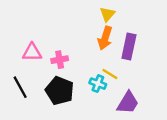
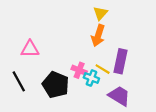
purple rectangle: (129, 46) -> (120, 61), moved
pink cross: (60, 60) -> (79, 70), moved, turned 32
purple trapezoid: (128, 103) -> (119, 96), turned -90

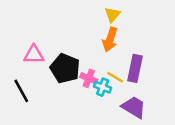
black pentagon: (56, 85) -> (65, 68), moved

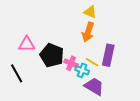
yellow triangle: (113, 15) -> (90, 12), turned -48
purple trapezoid: (134, 107) -> (94, 86), moved

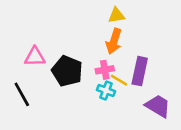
yellow triangle: (90, 12) -> (116, 15), turned -32
pink cross: (71, 63) -> (105, 70), moved, turned -32
purple trapezoid: (94, 86) -> (158, 106), moved

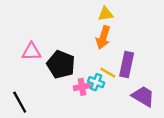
pink cross: (105, 70) -> (82, 87), moved
black line: (22, 94) -> (20, 102), moved

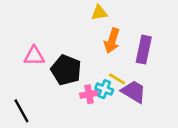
yellow triangle: (106, 14) -> (99, 13), moved
purple rectangle: (127, 65) -> (144, 50), moved
purple trapezoid: (143, 96) -> (134, 92), moved

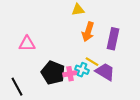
black pentagon: (66, 70) -> (53, 73), moved

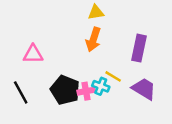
orange arrow: (88, 32) -> (93, 39), moved
purple trapezoid: (105, 72) -> (144, 89), moved
black line: (17, 87) -> (21, 92), moved

